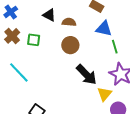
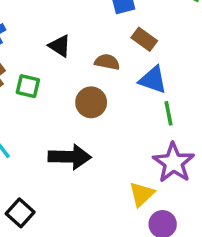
brown semicircle: (69, 22) -> (107, 62), moved
black arrow: (86, 75) -> (70, 157), moved, turned -50

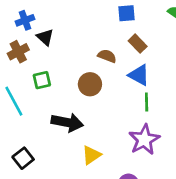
black triangle: (60, 46) -> (45, 37), moved
green square: (28, 86) -> (42, 80), moved, turned -36
yellow triangle: (142, 194) -> (91, 155), moved

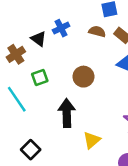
blue cross: (25, 20) -> (61, 28), moved
brown semicircle: (107, 56) -> (97, 31), moved
black arrow: (67, 122) -> (67, 113), turned -96

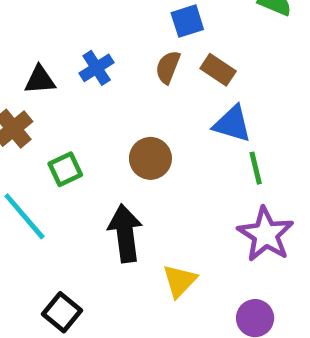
brown semicircle: (97, 31) -> (168, 67), turned -77
black triangle: (39, 39) -> (40, 80), moved, turned -35

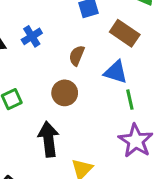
brown semicircle: (168, 67) -> (77, 56), moved
brown rectangle: (218, 70) -> (125, 33), moved, size x1.4

